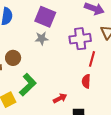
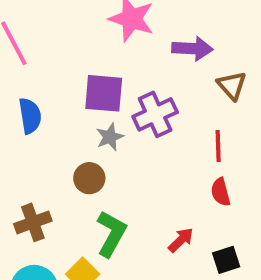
purple cross: (80, 39) -> (155, 114), moved
brown circle: (13, 58) -> (89, 178), moved

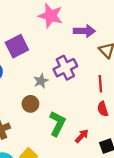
purple square: (104, 93) -> (17, 46), moved, turned -30
green L-shape: (111, 234) -> (57, 124), moved

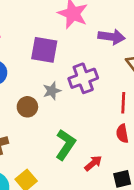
purple square: (17, 46) -> (44, 50), moved, turned 30
brown circle: (30, 104) -> (27, 107), moved

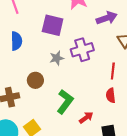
purple arrow: (112, 37) -> (107, 18), turned -30
brown circle: (27, 107) -> (35, 80), moved

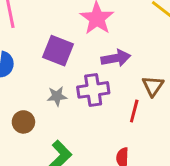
purple arrow: (107, 18) -> (116, 58), moved
red line: (113, 71) -> (134, 111), moved

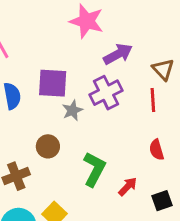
purple square: (58, 51) -> (53, 83), moved

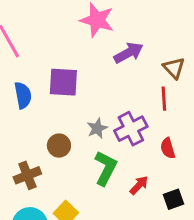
purple cross: (106, 93) -> (131, 129), moved
gray star: (72, 110) -> (97, 128), moved

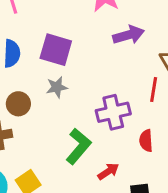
gray star: (97, 128) -> (57, 87), moved
brown circle: (59, 146) -> (18, 104), moved

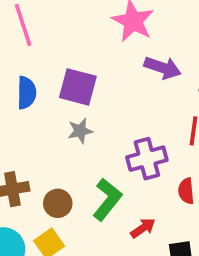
purple arrow: (128, 35) -> (163, 68), turned 36
brown circle: (18, 104) -> (58, 203), moved

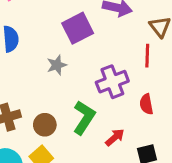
purple square: (78, 87) -> (78, 28), moved, turned -36

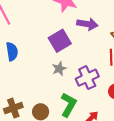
gray star: (57, 65) -> (59, 69), moved

